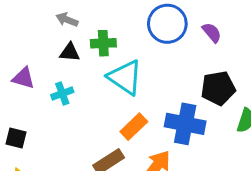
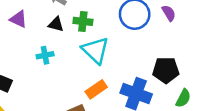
purple semicircle: (212, 33) -> (169, 13), moved
purple triangle: (23, 78) -> (18, 19), moved

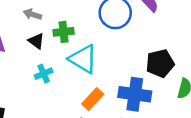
black triangle: (56, 24) -> (36, 41), turned 35
cyan cross: (45, 55) -> (44, 74), moved

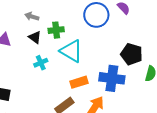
black pentagon: (160, 63) -> (132, 54), turned 30
orange rectangle: (93, 99) -> (79, 82), turned 30

